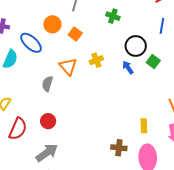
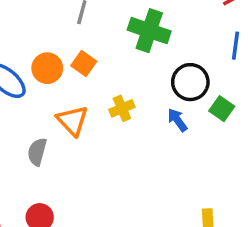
green cross: (113, 16) -> (149, 31), size x1.6
orange circle: (52, 24) -> (47, 68), moved

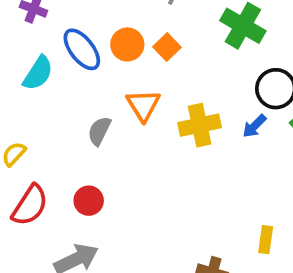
yellow cross: (122, 108) -> (200, 125), moved, size x1.5
blue arrow: (177, 120) -> (254, 126), turned -110

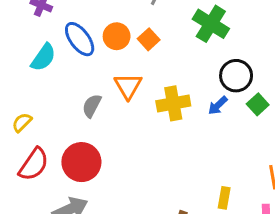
red circle: (89, 201) -> (81, 162), size x1.6

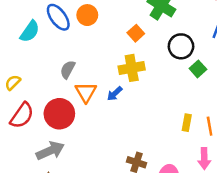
orange square: (149, 39) -> (136, 33), moved
orange triangle: (128, 86) -> (86, 92), moved
blue arrow: (218, 106) -> (115, 94), moved
yellow rectangle: (224, 198) -> (187, 123), moved

